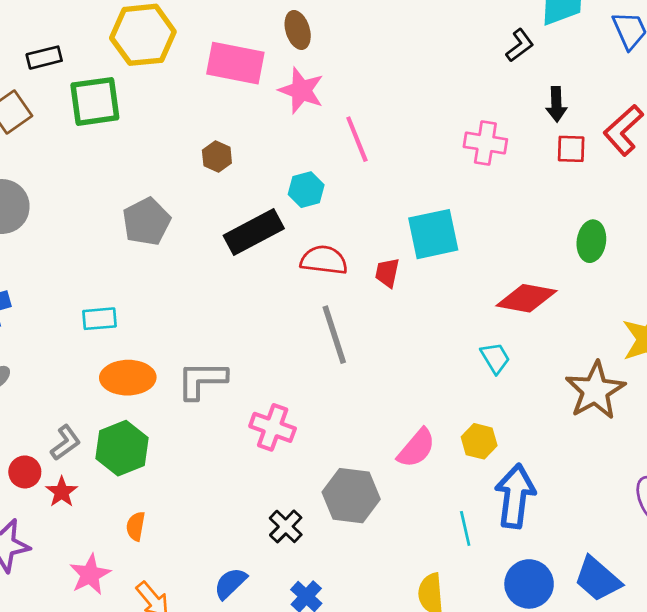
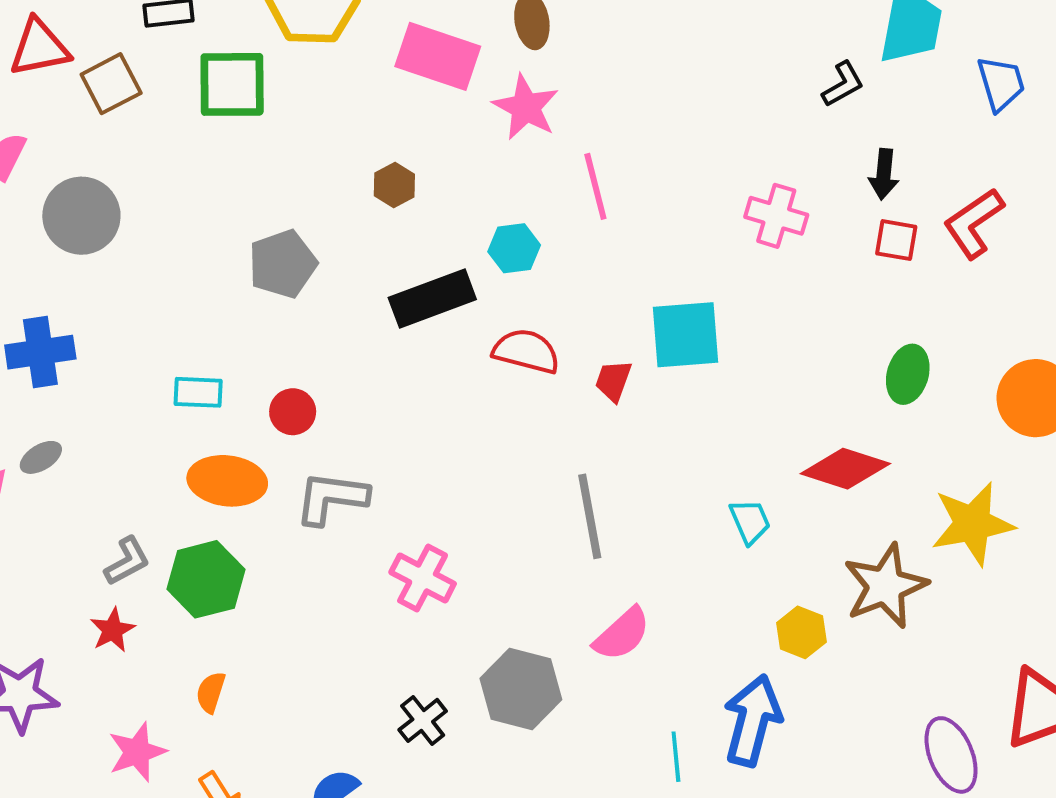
red diamond: (526, 298) -> (845, 469), moved
gray line: (334, 335) -> (590, 516), moved
yellow hexagon: (479, 441) -> (801, 632), moved
red circle: (25, 472) -> (293, 412), moved

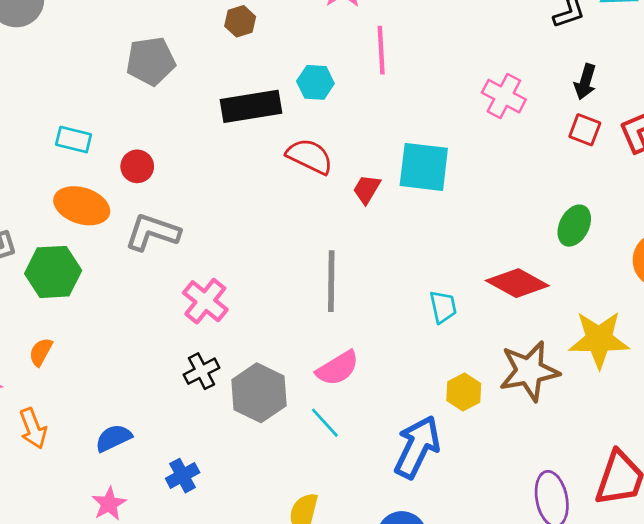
black cross: (423, 720) -> (202, 371), moved
cyan line: (676, 757) -> (325, 423), moved, turned -48

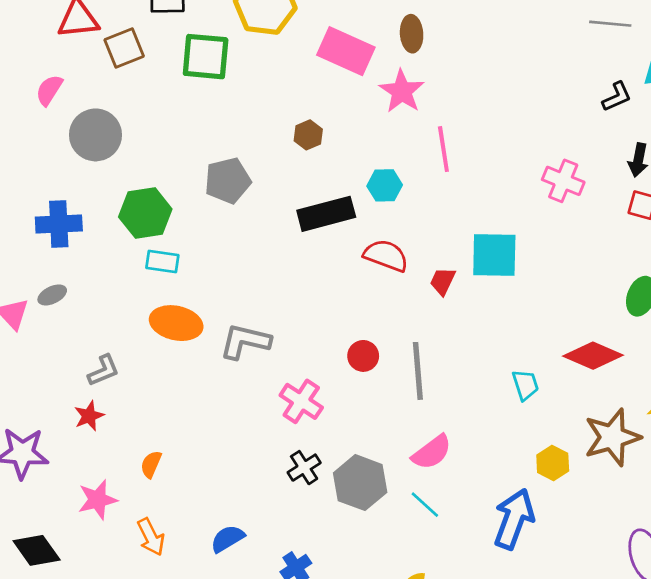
red circle: (137, 166) -> (363, 356), moved
green hexagon: (53, 272) -> (145, 213), moved

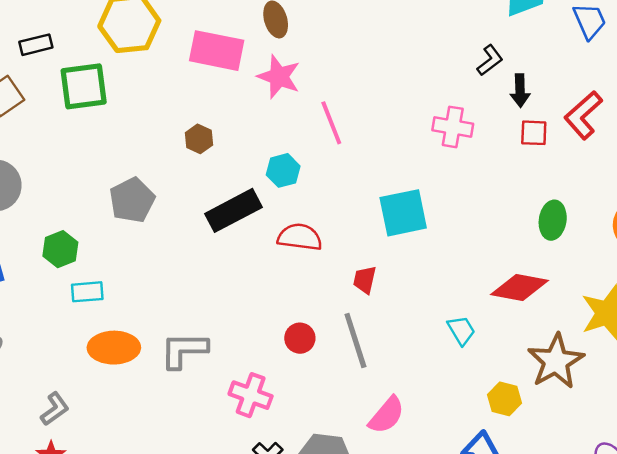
black L-shape: (617, 97) -> (490, 60), moved
green hexagon: (145, 213) -> (60, 249), size x0.7
red trapezoid: (443, 281) -> (365, 280), moved

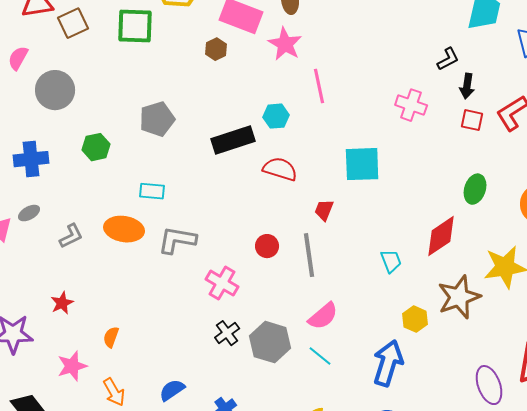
brown hexagon: (199, 139) -> (216, 49), moved
red diamond: (520, 287) -> (441, 236), turned -54
cyan rectangle: (87, 292) -> (152, 191), moved
gray L-shape: (55, 409) -> (71, 236), moved

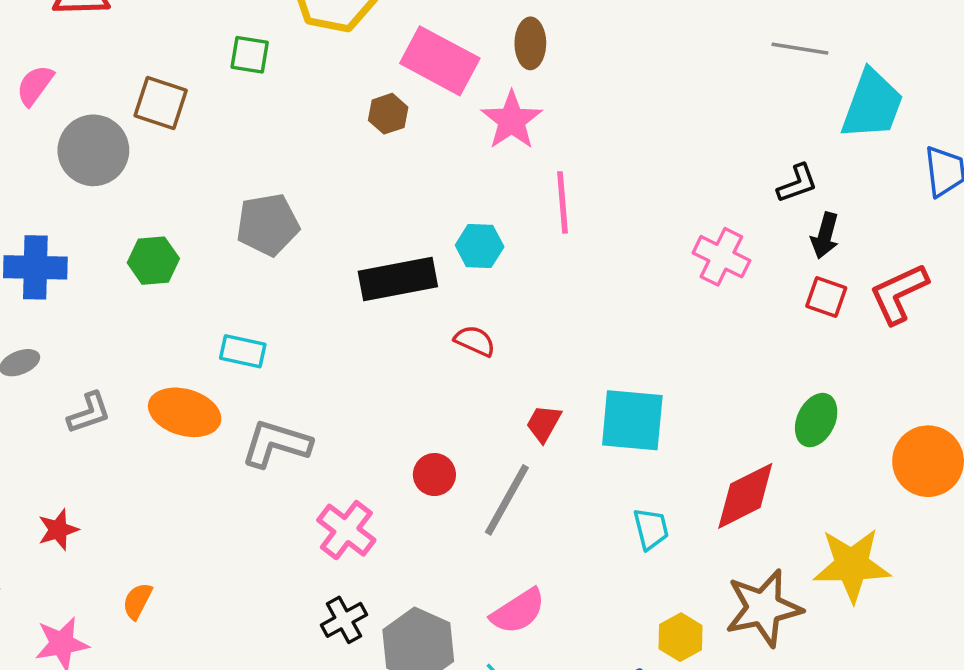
brown square: (73, 23) -> (161, 103), moved, turned 36
green square: (135, 26) -> (250, 55), size x0.6
cyan square: (362, 164) -> (632, 420), moved
red semicircle: (280, 169) -> (475, 341), size x0.7
gray line: (309, 255) -> (507, 500), turned 30

